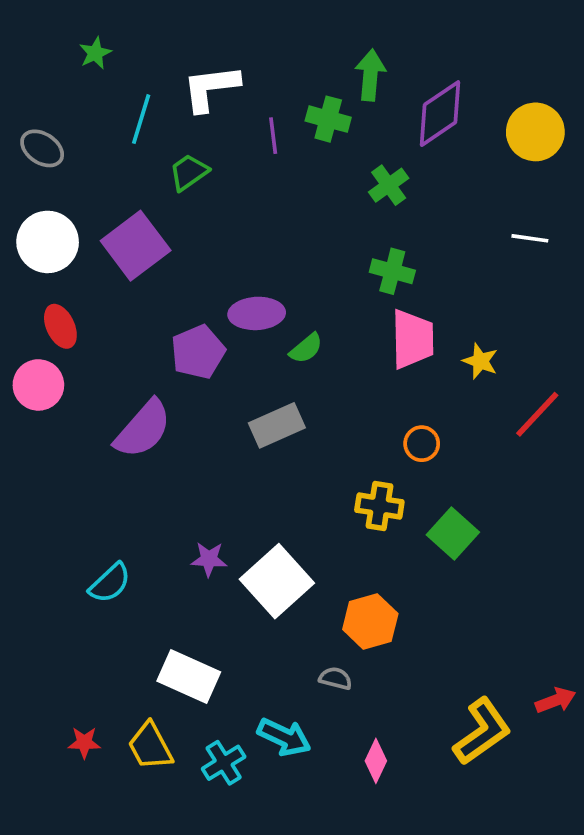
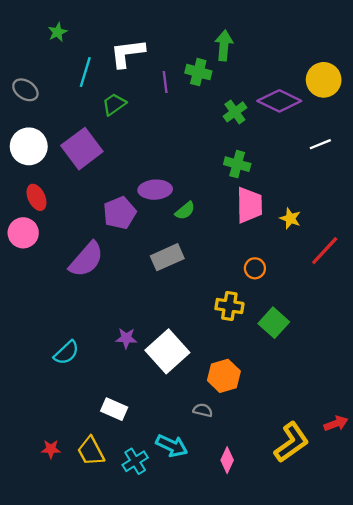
purple diamond: (440, 114) -> (279, 101), moved, turned 60
white line: (530, 238) -> (320, 144), turned -30
white rectangle: (189, 677) -> (114, 409), size x0.7

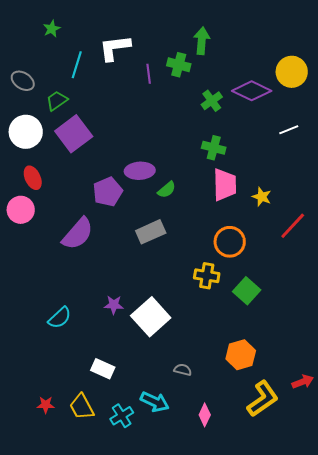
green trapezoid: (114, 104) -> (57, 101), moved
orange circle: (255, 268) -> (230, 242), size x1.6
orange hexagon: (224, 376) -> (241, 355), moved

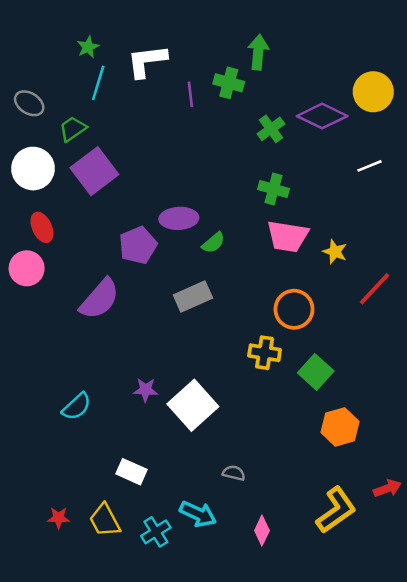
green star: (52, 29) -> (88, 47), moved
pink trapezoid: (225, 185) -> (288, 236), turned 100
orange hexagon: (241, 355) -> (340, 427), moved

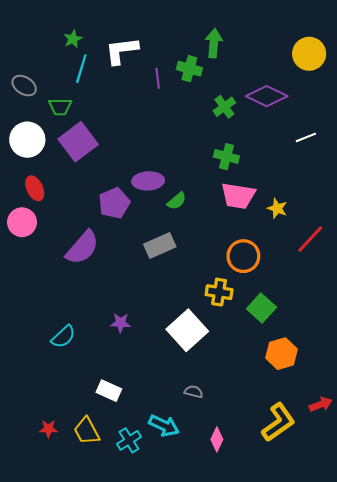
yellow circle: (373, 92) -> (309, 54), moved
green trapezoid: (73, 129) -> (60, 107), turned -145
white square: (193, 405) -> (187, 330), moved

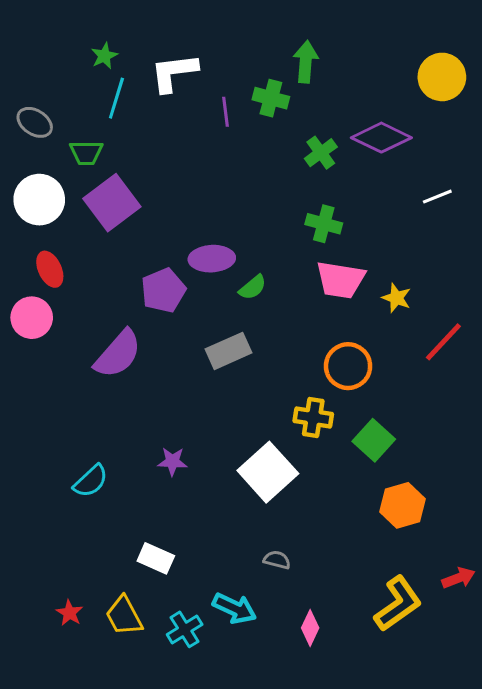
red star: (48, 429) -> (70, 613), turned 30

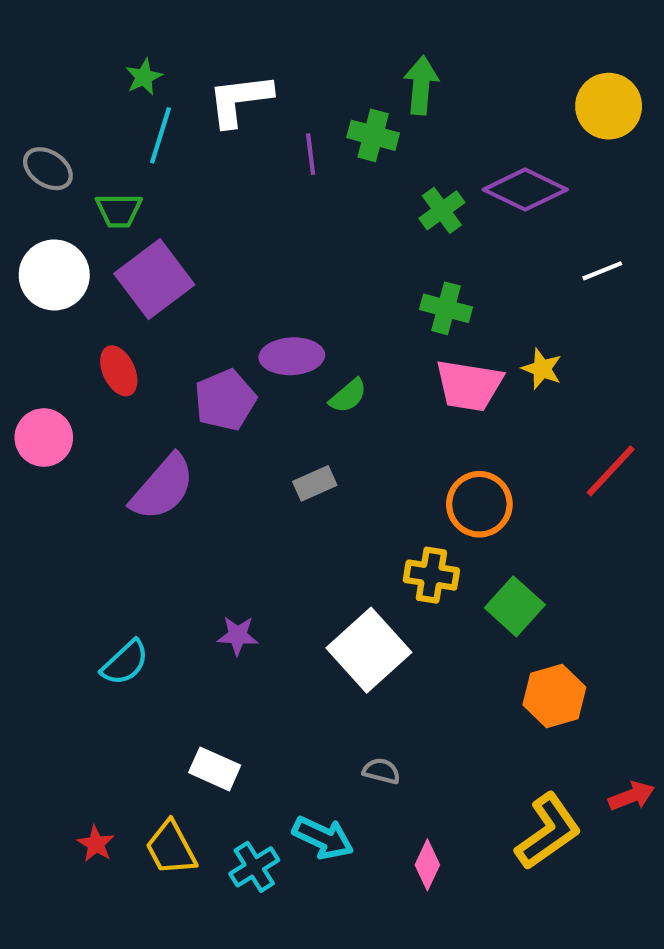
red ellipse: (50, 269) -> (119, 371), moved
yellow star: (396, 298) -> (542, 369), moved
gray rectangle: (228, 351) -> (315, 483), size x0.7

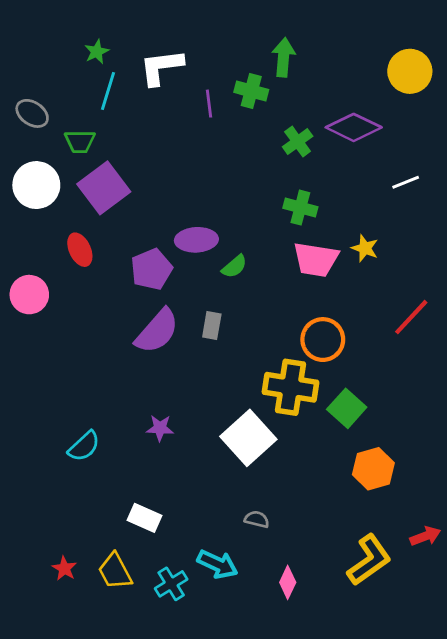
gray rectangle: (315, 483) -> (212, 325), turned -56
purple semicircle: (163, 488) -> (157, 331), moved
yellow cross: (431, 575) -> (290, 387), size x1.5

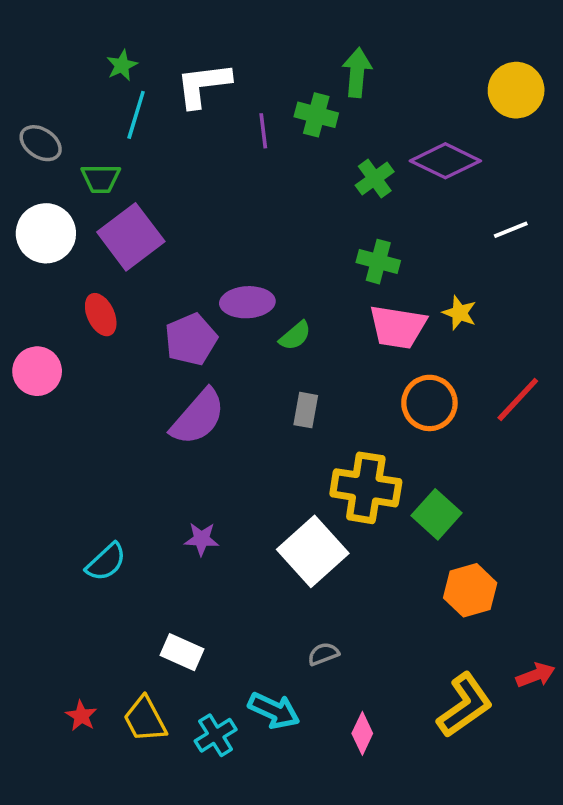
gray rectangle: (212, 325) -> (306, 410), moved
orange circle: (323, 340) -> (429, 403), moved
gray semicircle: (257, 519) -> (323, 654), turned -35

